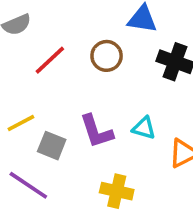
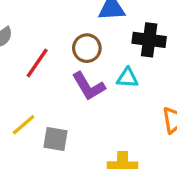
cyan triangle: (144, 128) -> (127, 78), moved
purple L-shape: (96, 131) -> (89, 86), moved

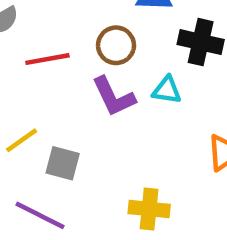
red line: (37, 63) -> (47, 59), turned 40

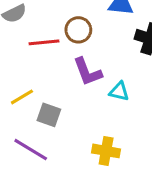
brown circle: (116, 45) -> (78, 30), moved
cyan triangle: (167, 90) -> (119, 91), moved

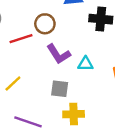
gray square: (49, 115) -> (60, 89), moved
yellow cross: (106, 151) -> (74, 114), moved

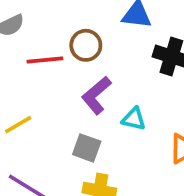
purple L-shape: (59, 54) -> (96, 95), turned 70

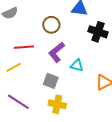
red line: (45, 60) -> (24, 47), moved

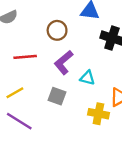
yellow line: (14, 67) -> (15, 93), moved
yellow cross: (57, 104) -> (98, 114), moved

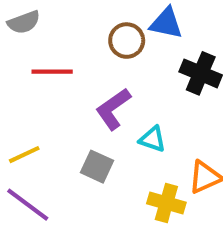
brown circle: (57, 30) -> (127, 41), moved
red line: (25, 57) -> (52, 72), moved

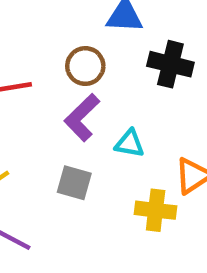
brown circle: (127, 41) -> (85, 66), moved

